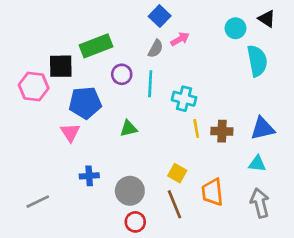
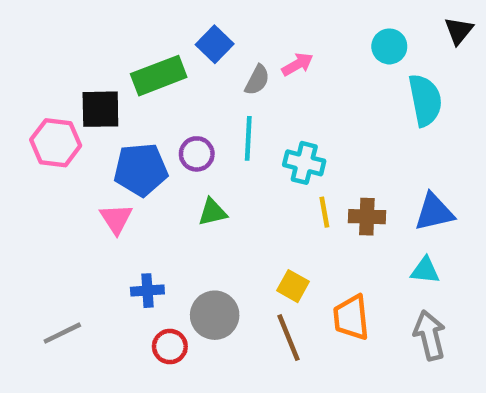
blue square: (160, 16) -> (215, 44), moved
black triangle: (267, 19) -> (459, 31), moved, turned 36
purple circle: (122, 74) -> (197, 154), moved
red circle: (135, 222) -> (170, 347), moved

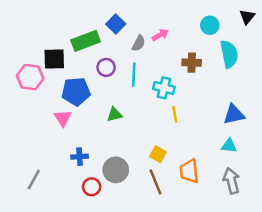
purple circle: (197, 154) -> (106, 67), moved
brown cross: (367, 217) -> (192, 63), moved
gray line: (62, 333) -> (34, 180), turned -35

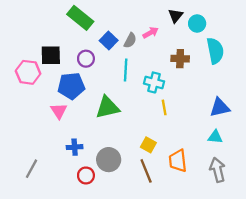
black triangle: (247, 17) -> (176, 16), moved
blue square: (116, 24) -> (109, 41), moved
green rectangle: (86, 41) -> (80, 18), moved, turned 60
purple circle: (106, 67) -> (86, 59), moved
green triangle: (115, 114) -> (107, 107), size x1.6

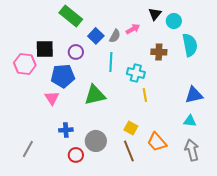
orange trapezoid: (178, 161) -> (157, 142), turned -35

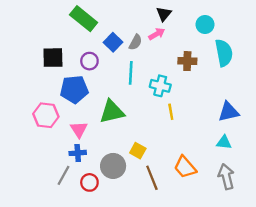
black triangle: (155, 14) -> (164, 14), moved
pink hexagon: (25, 64) -> (46, 115), moved
pink triangle: (52, 98) -> (79, 129), moved
yellow square: (131, 128) -> (138, 151), moved
gray line: (28, 149) -> (64, 175), moved

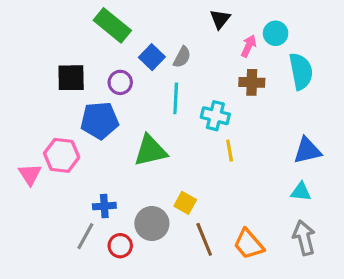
pink arrow: (157, 34) -> (249, 46), moved, turned -35
pink triangle: (79, 129) -> (30, 174), moved
orange trapezoid: (185, 167) -> (249, 244), moved

